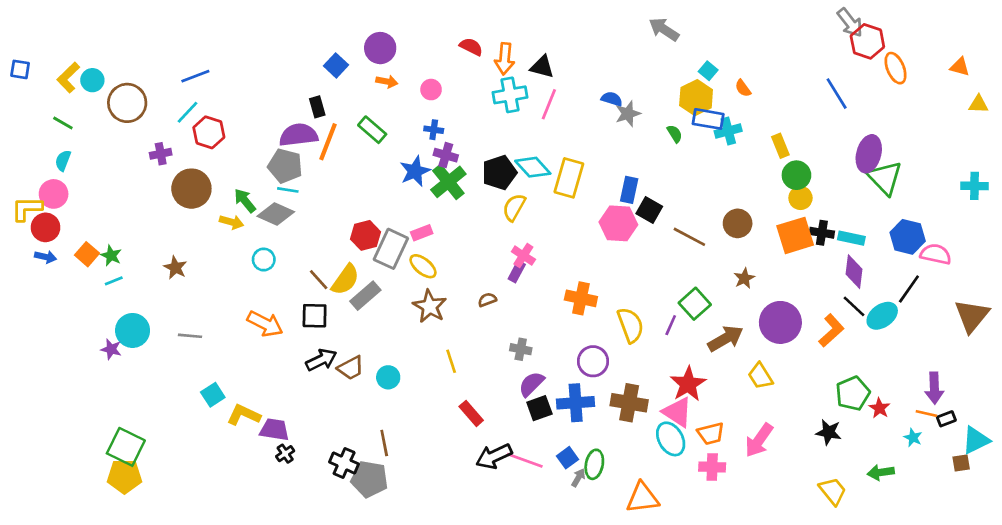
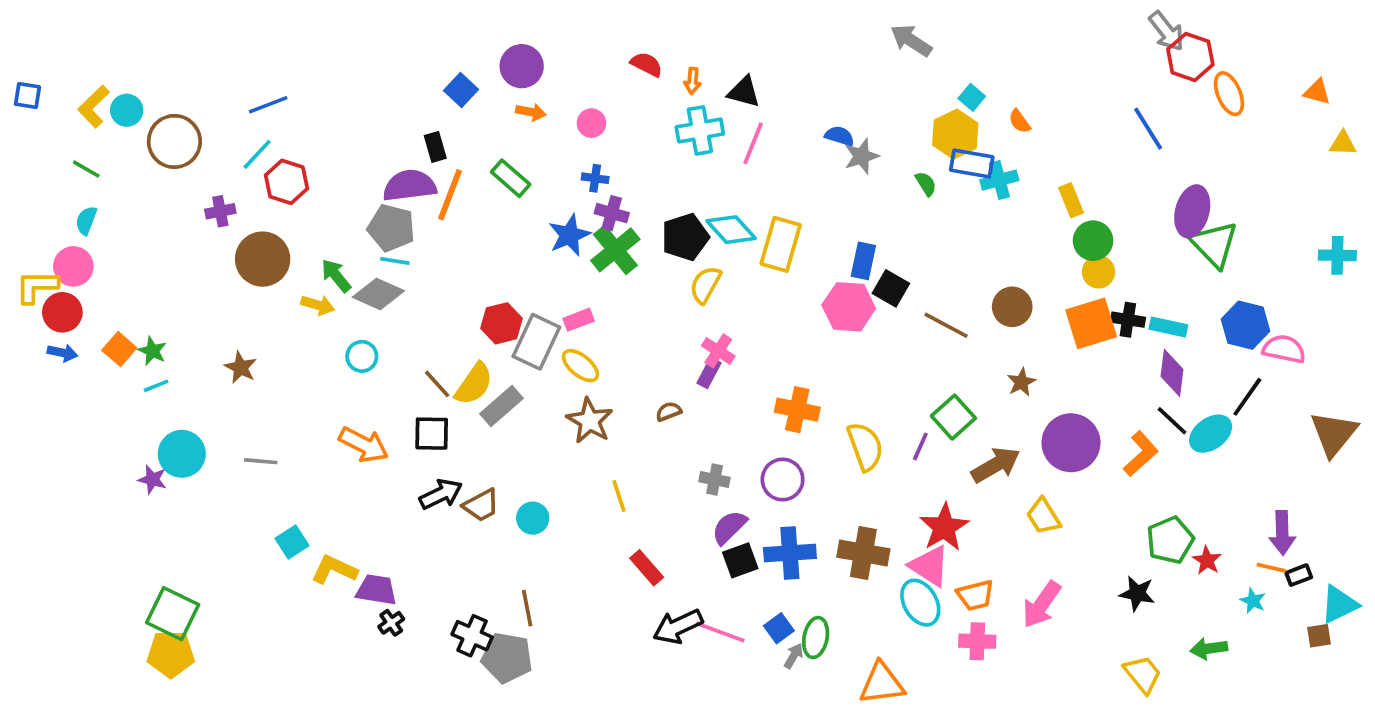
orange arrow: (505, 59) -> (693, 81), size x0.6
purple circle: (593, 361) -> (783, 480), moved

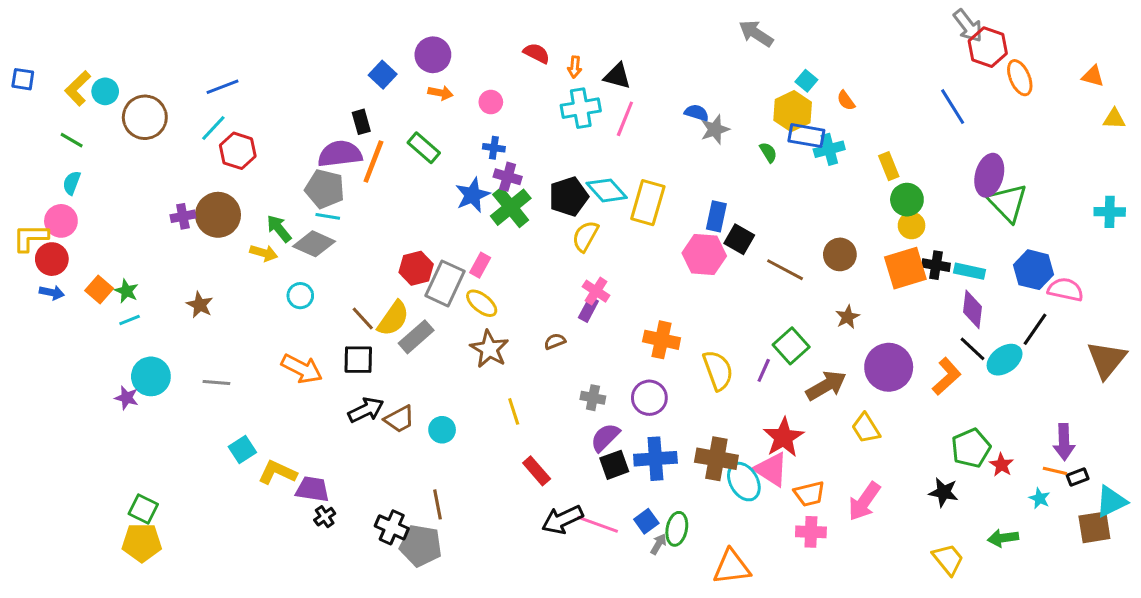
purple cross: (220, 211) -> (183, 216), moved
pink rectangle: (579, 320) -> (480, 265), turned -40
cyan ellipse: (920, 603) -> (744, 482), moved
green square: (173, 614) -> (143, 509), size x0.7
brown square: (1319, 636) -> (1094, 527), size x1.6

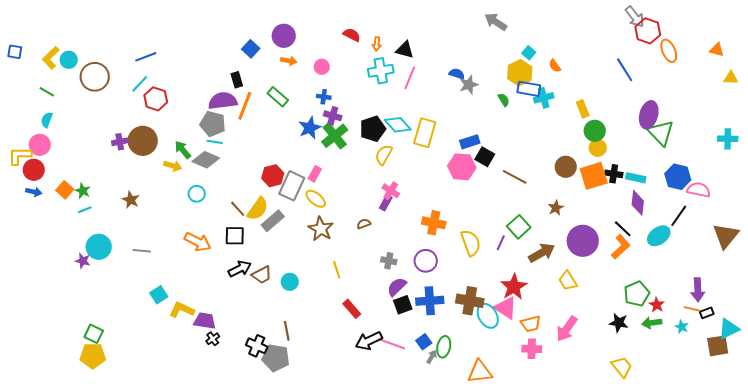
blue rectangle: (716, 216) -> (470, 142), turned 60
brown circle: (840, 254) -> (566, 167), moved
black line: (973, 349) -> (623, 229), moved
green arrow: (1003, 538) -> (652, 323), moved

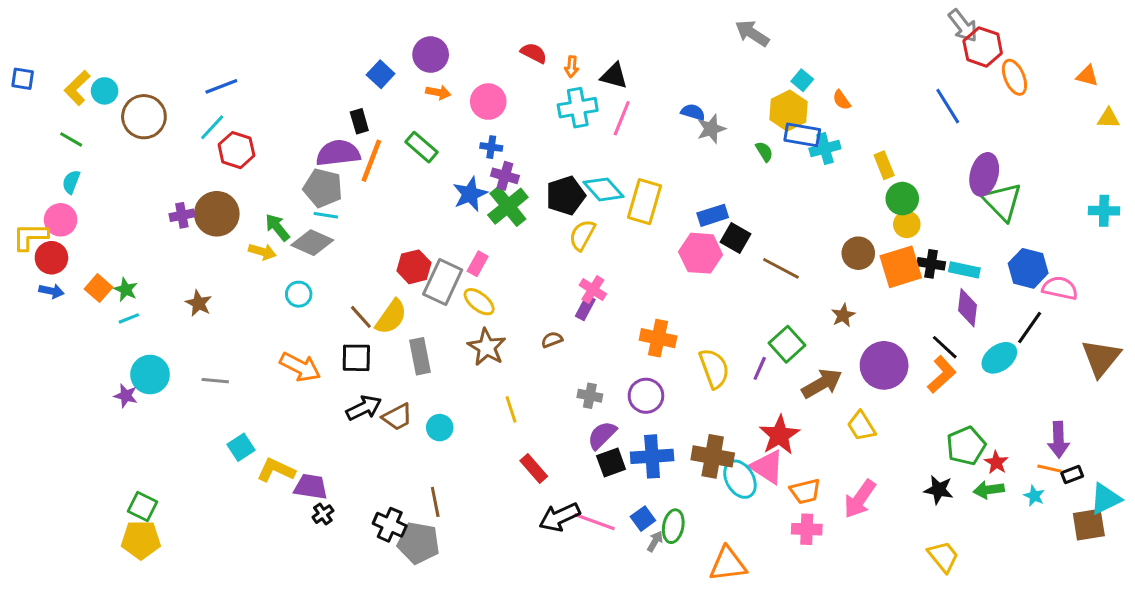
pink circle: (322, 67) -> (488, 102), size x1.5
gray rectangle: (273, 221) -> (420, 356), moved, turned -60

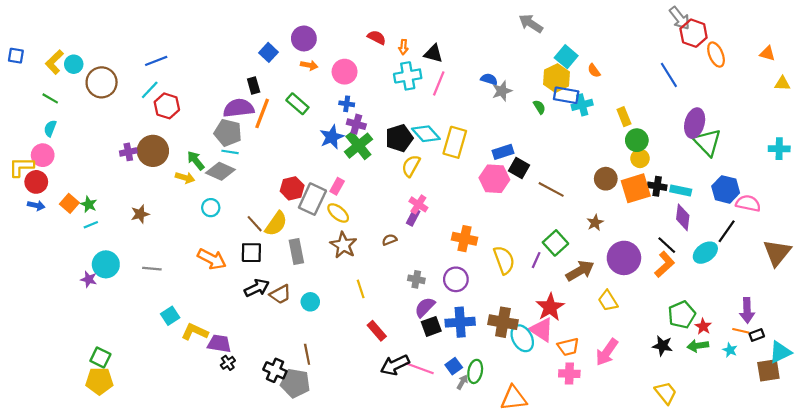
cyan square: (802, 80) -> (566, 57), size x1.5
brown star: (199, 303) -> (140, 214), turned 30

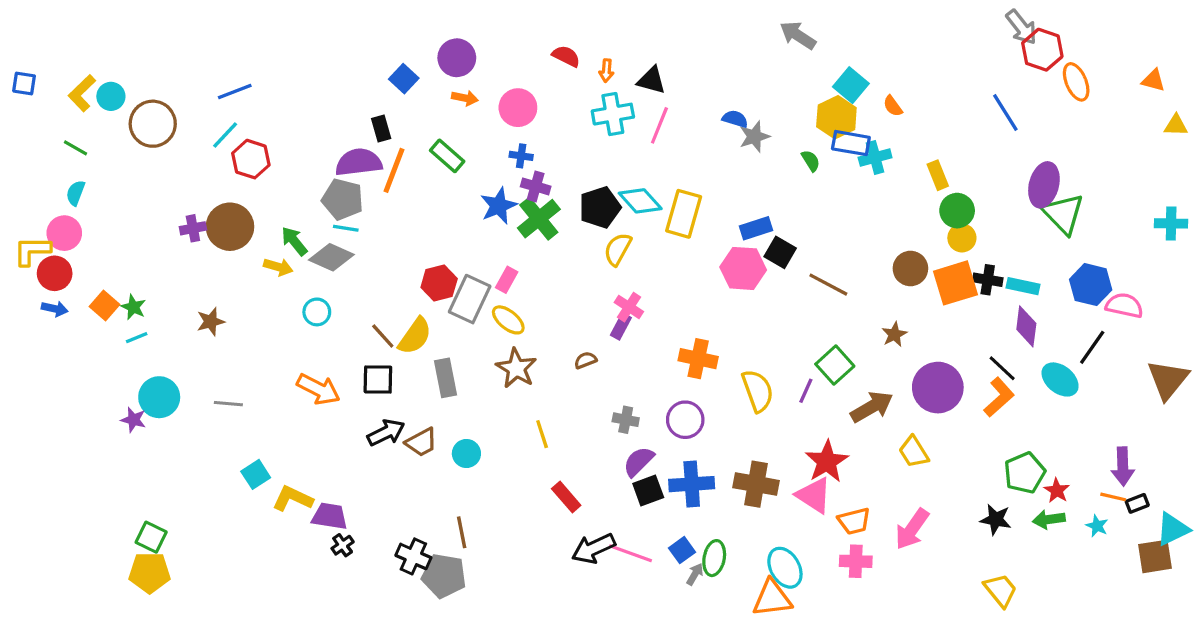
cyan ellipse: (705, 253) -> (1060, 379), turned 75
cyan ellipse: (522, 338) -> (785, 568), moved

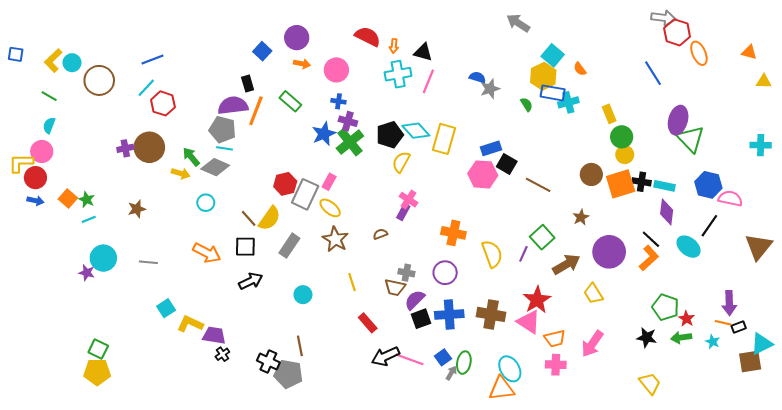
gray arrow: (1021, 27) -> (663, 18), turned -45
red semicircle: (566, 56) -> (368, 37), size x1.4
gray rectangle: (446, 378) -> (289, 246), turned 45
brown trapezoid: (421, 442) -> (395, 287), moved, turned 40
green pentagon: (1025, 473) -> (666, 307), turned -30

